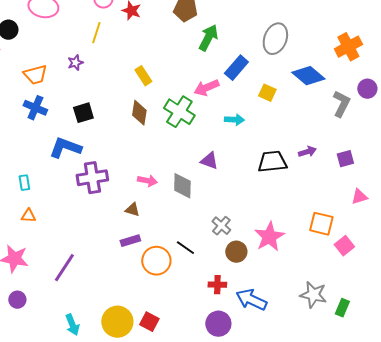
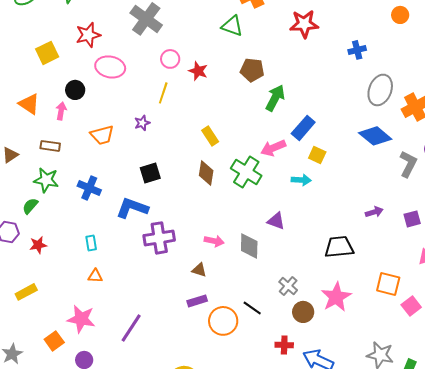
gray ellipse: (275, 39) -> (380, 90), moved
yellow square: (267, 93) -> (317, 155), moved
blue cross: (35, 108) -> (89, 188), moved
black trapezoid: (272, 162) -> (339, 247), moved

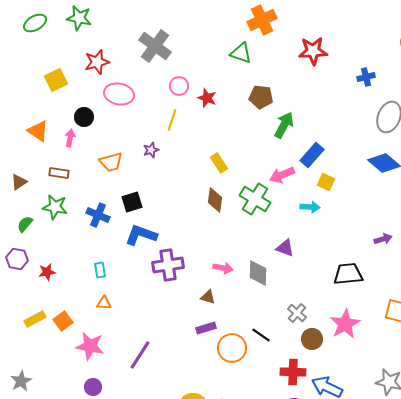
black square: (150, 173) -> (132, 202), moved
green semicircle: (30, 206) -> (25, 224), moved
orange square: (54, 341) -> (63, 321), moved
red cross: (284, 345) -> (293, 372), size x1.4

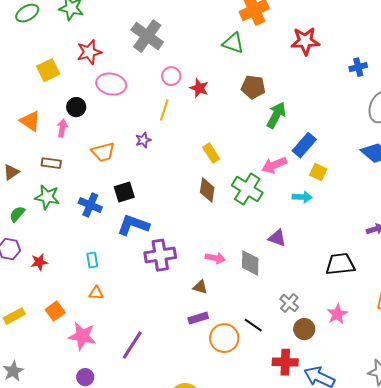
yellow rectangle: (35, 319) -> (14, 316), moved
pink star: (345, 324) -> (337, 314), size x0.7

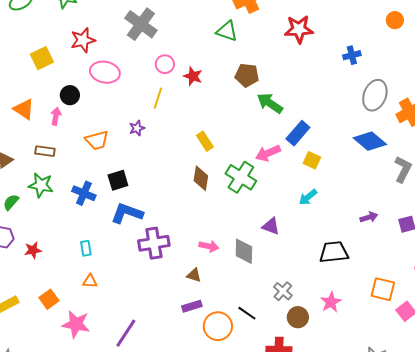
green arrow: (276, 115) -> (270, 103), turned -84
cyan arrow: (302, 197) -> (308, 197), moved, turned 138

